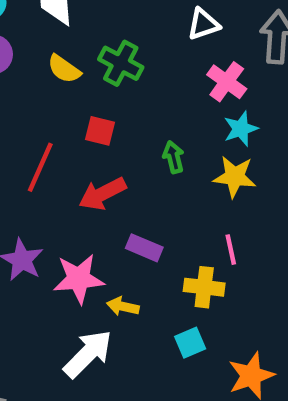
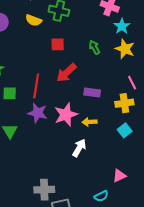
red line: (40, 167) -> (36, 86), moved
yellow star: (235, 177) -> (125, 49), turned 30
white arrow: (88, 354) -> (79, 148), size x0.7

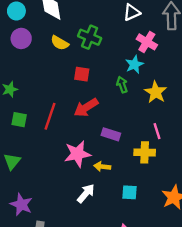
cyan star: (122, 26) -> (134, 64), moved
purple star: (38, 113) -> (21, 205), moved
cyan square: (125, 130) -> (130, 192), moved, turned 32

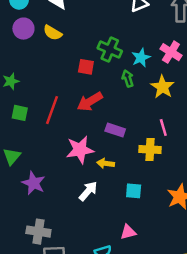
green cross: (90, 37) -> (110, 50), moved
pink cross: (147, 42) -> (171, 52), moved
yellow semicircle: (60, 43) -> (53, 33), moved
purple star: (21, 205) -> (34, 183), moved

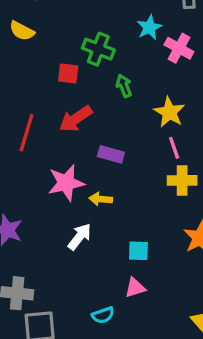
cyan star: (141, 58) -> (149, 27), moved
yellow star: (163, 87) -> (169, 112), moved
yellow cross: (150, 149) -> (182, 180), moved
cyan square: (134, 191) -> (138, 251), moved

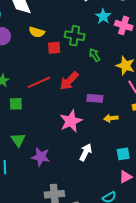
yellow semicircle: (22, 31) -> (37, 32), moved
red square: (68, 73) -> (54, 48), moved
red line: (27, 133) -> (39, 82), moved, turned 60
yellow arrow: (101, 199) -> (111, 118), moved

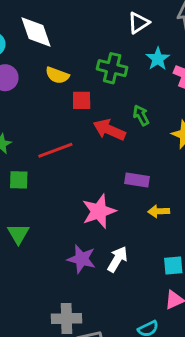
green cross: (75, 36) -> (112, 68), moved
red arrow: (69, 81) -> (109, 130), moved, turned 65
purple star: (41, 157) -> (82, 259), moved

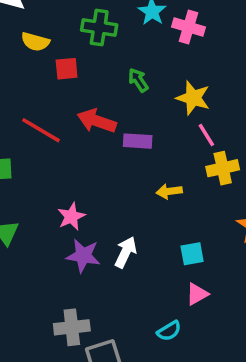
red arrow: (109, 130) -> (97, 121), moved
red line: (55, 150) -> (41, 130), turned 56
purple rectangle: (137, 180) -> (138, 141), moved
pink star: (99, 211) -> (71, 216), moved, size x0.7

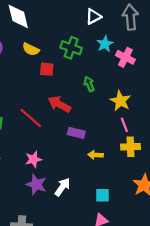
red line: (41, 130) -> (31, 118), moved
purple rectangle: (138, 141) -> (76, 133), moved

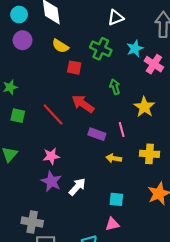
white triangle: (93, 17) -> (116, 18), moved
pink line: (124, 125) -> (122, 129), moved

